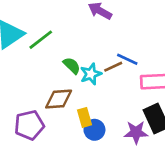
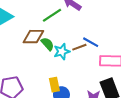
green line: (41, 40) -> (52, 15), moved
brown diamond: (59, 99) -> (33, 37), moved

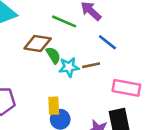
green line: (52, 15) -> (64, 21), turned 48
blue line: (91, 42) -> (107, 42), moved

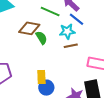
blue line: (107, 42) -> (77, 19), moved
cyan star: (69, 67) -> (67, 31), moved

